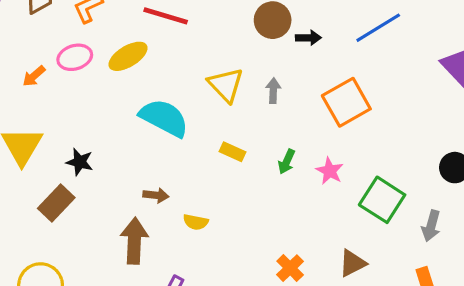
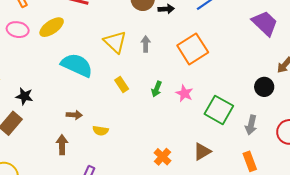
pink ellipse: (75, 57) -> (18, 30), turned 30
yellow rectangle: (233, 152) -> (122, 84), turned 35
brown arrow: (134, 241) -> (62, 145), size x0.7

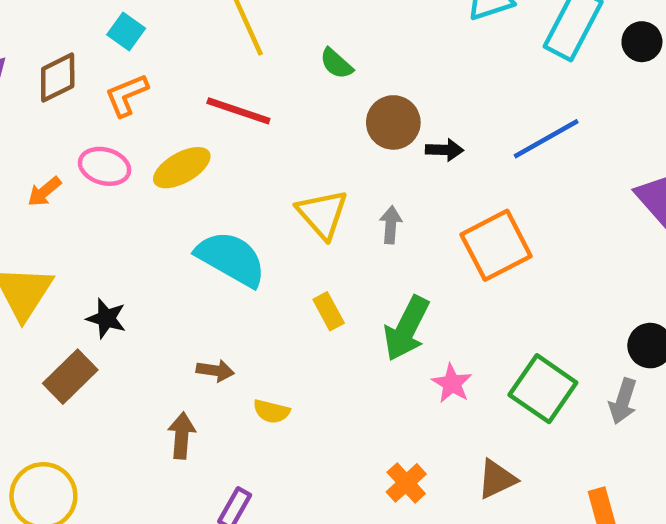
green arrow: (157, 89) -> (406, 329), size x1.8
pink star: (184, 93) -> (452, 383), moved
gray arrow: (251, 125) -> (623, 401), moved

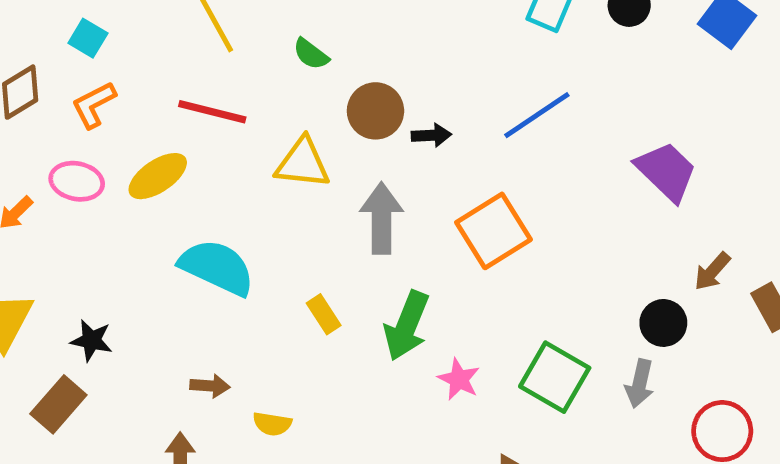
yellow triangle: (322, 214) -> (303, 163), moved, turned -38
gray arrow: (391, 225) -> (381, 218), size x1.8

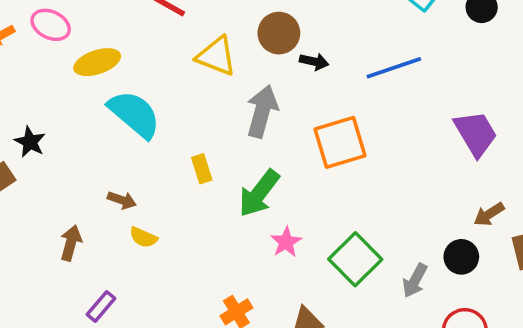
yellow ellipse: (158, 176) -> (97, 62), moved
black circle: (663, 323) -> (461, 257), moved
brown arrow: (210, 386) -> (122, 200), moved

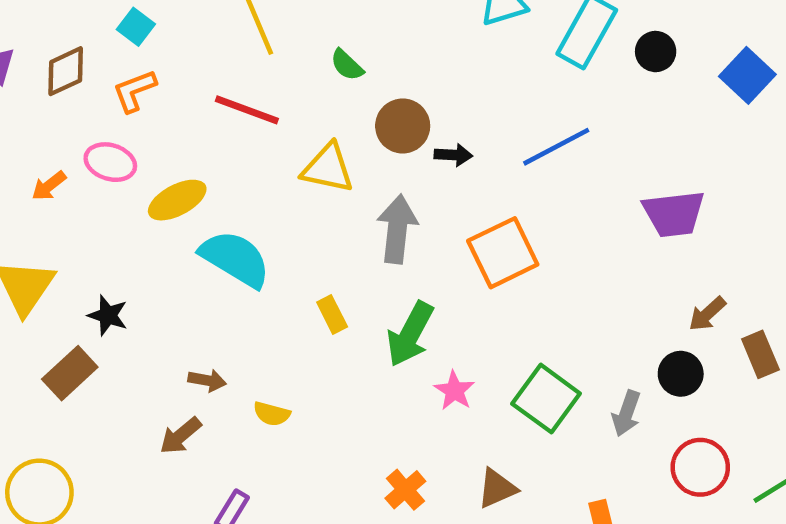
purple trapezoid: (476, 133) -> (674, 214), turned 123
brown arrow: (122, 200) -> (207, 380), moved
brown arrow: (71, 243) -> (180, 436), turned -136

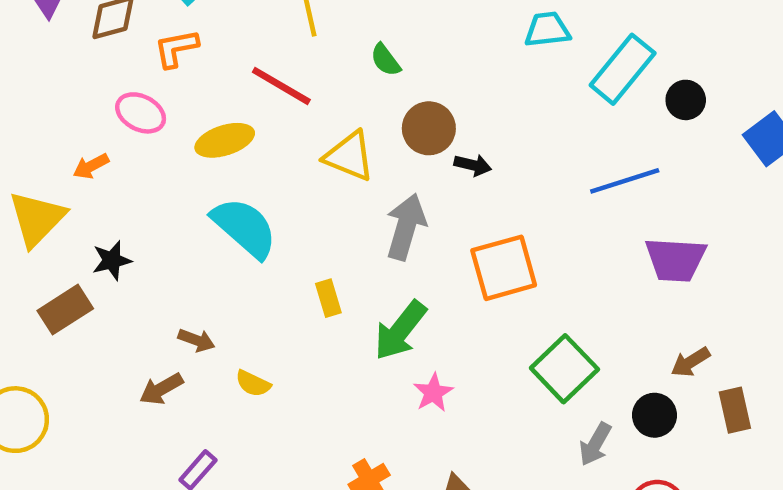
blue line: (556, 147) -> (625, 181), moved
orange arrow: (49, 186) -> (91, 166), moved
yellow ellipse: (177, 200) -> (225, 140), moved
black star: (108, 315) -> (112, 260), turned 30
green square: (546, 399) -> (564, 369), moved

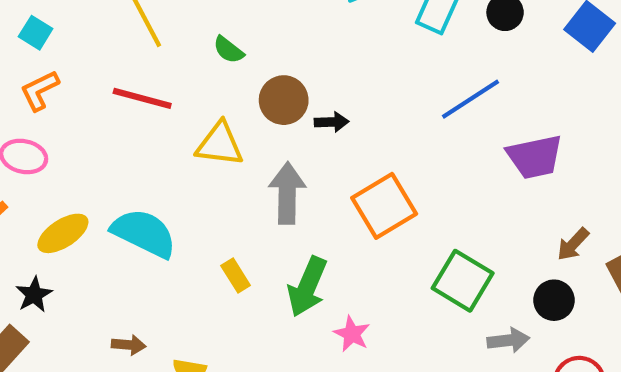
yellow ellipse: (225, 140) -> (63, 233), moved
gray arrow: (595, 444) -> (508, 340), turned -111

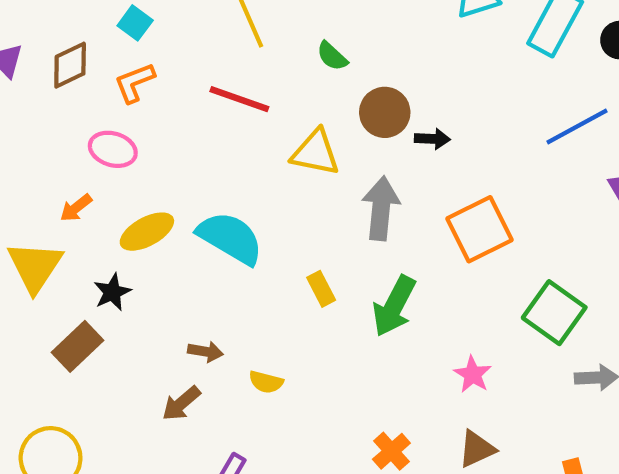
pink star: (352, 334) -> (473, 374), moved

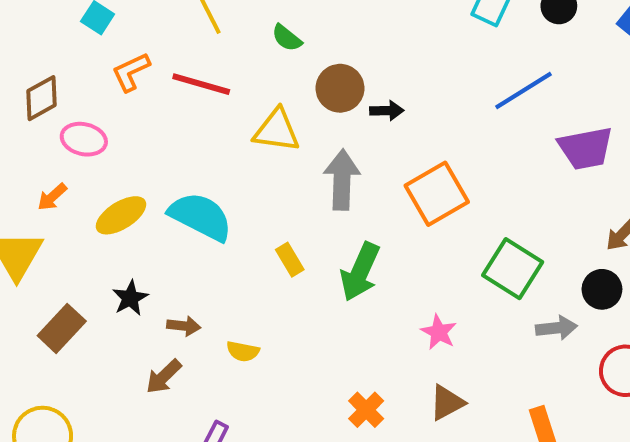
brown diamond: (70, 65) -> (41, 98), moved
orange L-shape: (135, 83) -> (131, 72), moved
black star: (112, 292) -> (130, 298), moved

